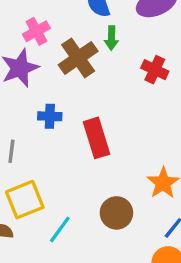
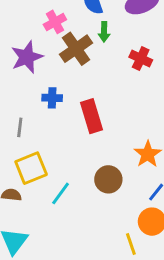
pink cross: (36, 31) -> (55, 22), moved

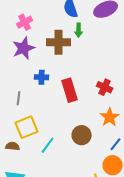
pink cross: (55, 22) -> (25, 22), moved
brown cross: (76, 49) -> (59, 42), turned 35
red cross: (141, 59) -> (105, 87), moved

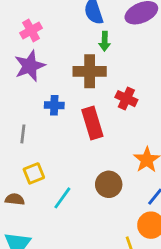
brown cross: (59, 42) -> (90, 71), moved
red cross: (105, 87) -> (126, 99), moved
yellow square: (27, 127) -> (34, 173), size x0.7

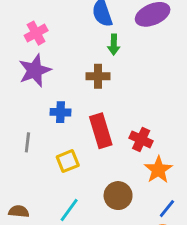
brown cross: (90, 71) -> (98, 76), size x0.7
red cross: (126, 99) -> (141, 139), moved
yellow square: (34, 173) -> (68, 161), moved

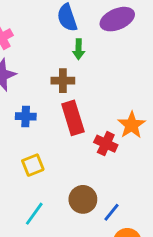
red rectangle: (101, 131) -> (73, 118), moved
orange star: (158, 170) -> (132, 125), moved
blue line: (167, 209) -> (112, 212), moved

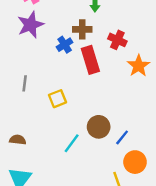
blue cross: (26, 116) -> (65, 45), moved, turned -35
red cross: (106, 144) -> (117, 40), moved
cyan line: (34, 214) -> (72, 143), moved

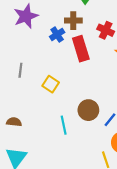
yellow square: (58, 99) -> (51, 84), turned -35
cyan line: (72, 143) -> (64, 125), turned -48

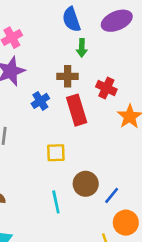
blue cross: (57, 35) -> (40, 101), moved
yellow square: (51, 84) -> (56, 153), moved, turned -35

